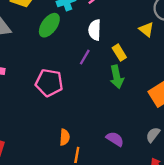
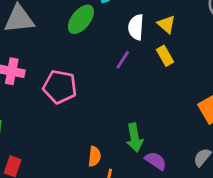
yellow triangle: (146, 30) -> (167, 24), moved
green arrow: (117, 77) -> (135, 138), moved
pink pentagon: (49, 83) -> (60, 87), moved

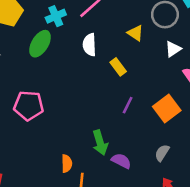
yellow triangle: (167, 24) -> (135, 33), moved
purple line: (123, 60) -> (128, 105), moved

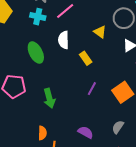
cyan cross: (56, 16) -> (38, 17), turned 35
green ellipse: (40, 44) -> (36, 52), moved, turned -60
green arrow: (100, 143) -> (49, 98), moved

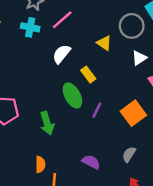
white semicircle: (63, 40) -> (61, 54), turned 42
green ellipse: (36, 52) -> (72, 95), moved

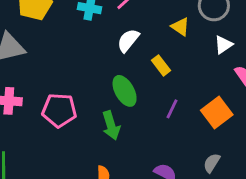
green ellipse: (72, 95) -> (125, 91), moved

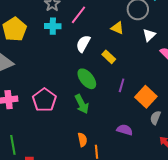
pink pentagon: (59, 110) -> (44, 100), turned -30
orange square: (217, 112) -> (146, 97), moved

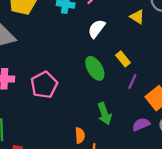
yellow rectangle: (109, 57) -> (123, 59), moved
green arrow: (82, 104) -> (105, 114), moved
purple semicircle: (125, 130) -> (141, 124), moved, turned -49

